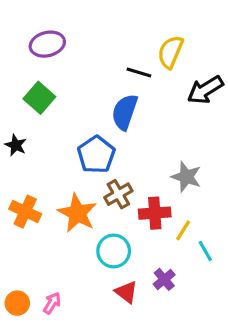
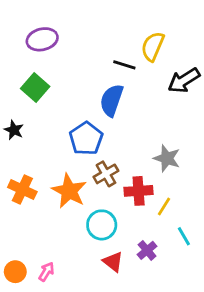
cyan line: (205, 251) -> (184, 236), moved

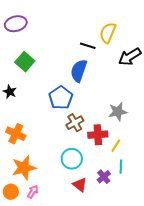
purple ellipse: (42, 39) -> (16, 24), moved
gray star: (167, 158) -> (118, 112), turned -30
orange star: (69, 191) -> (24, 168), moved, turned 30
cyan line: (184, 236) -> (121, 167), moved, turned 32

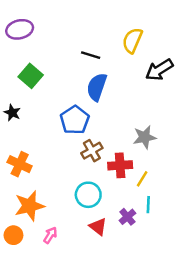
black line: (88, 46) -> (91, 55), moved
pink arrow: (33, 192) -> (50, 235), moved

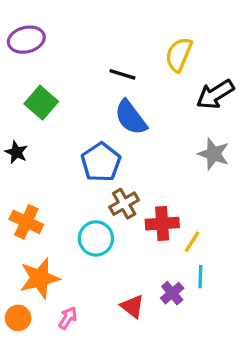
blue semicircle: (97, 87) -> (131, 117), turned -56
gray star: (145, 137) -> (214, 154), moved, turned 30
cyan circle: (88, 195) -> (96, 238), moved

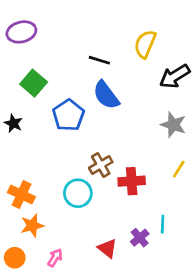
blue pentagon: (101, 162) -> (68, 115), moved
orange cross: (26, 222) -> (21, 195), moved
yellow line: (192, 242) -> (179, 169), moved
orange star: (40, 278) -> (32, 225), size x0.7

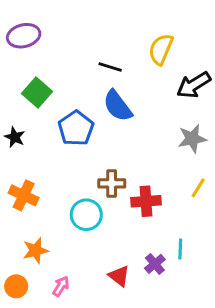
gray star: (173, 125) -> (192, 139), turned -30
brown cross: (101, 165) -> (112, 183), turned 30
orange cross: (21, 195) -> (24, 195), moved

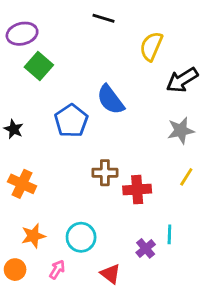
black line: (110, 67) -> (103, 18), moved
green square: (37, 92) -> (39, 66), moved
cyan circle: (86, 215) -> (81, 237), moved
red triangle: (119, 276) -> (111, 274), moved

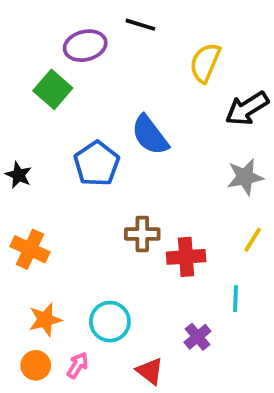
purple ellipse: (22, 34) -> (85, 46), moved
cyan line: (169, 234) -> (236, 299), moved
orange circle: (15, 270) -> (36, 365), moved

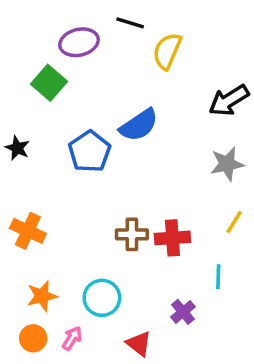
yellow semicircle: (205, 63) -> (167, 51), moved
blue semicircle: (150, 135) -> (139, 125), turned -87
black star: (19, 175) -> (17, 148), moved
brown cross: (142, 234) -> (132, 234), moved

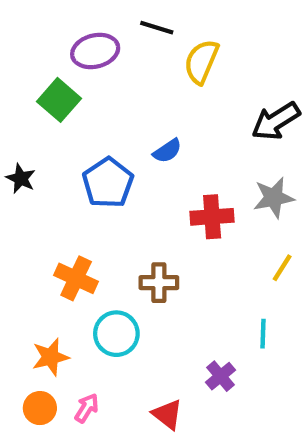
blue semicircle: (139, 125) -> (167, 151), size x0.6
orange cross: (28, 231) -> (76, 278), moved
red cross: (172, 238) -> (212, 217), moved
cyan circle: (102, 298) -> (116, 334), moved

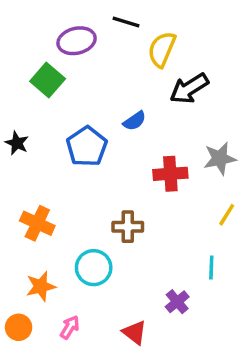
black arrow: (276, 121) -> (189, 89), moved
orange cross: (76, 278) -> (37, 223), moved
orange circle: (40, 408) -> (19, 327), moved

